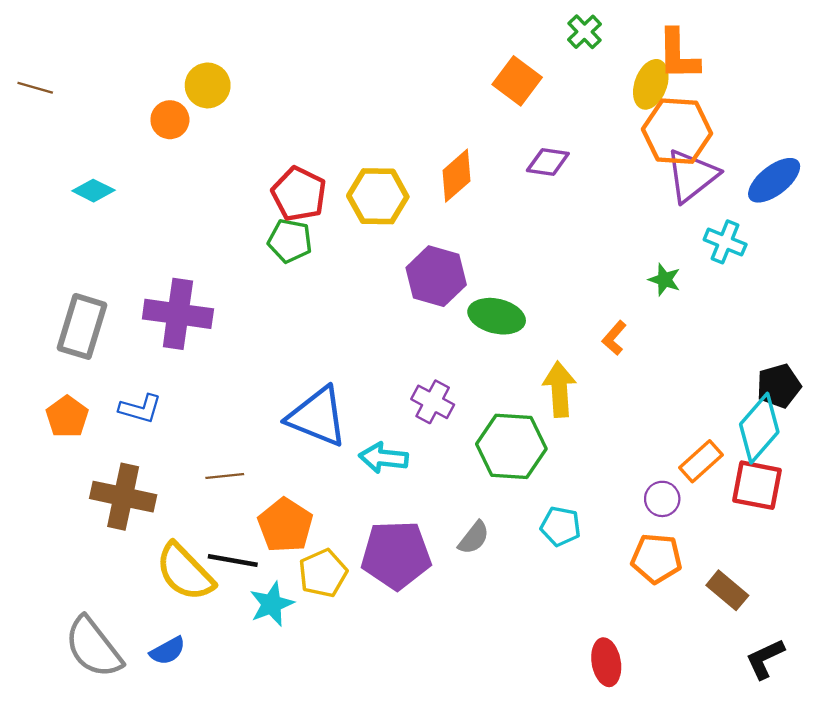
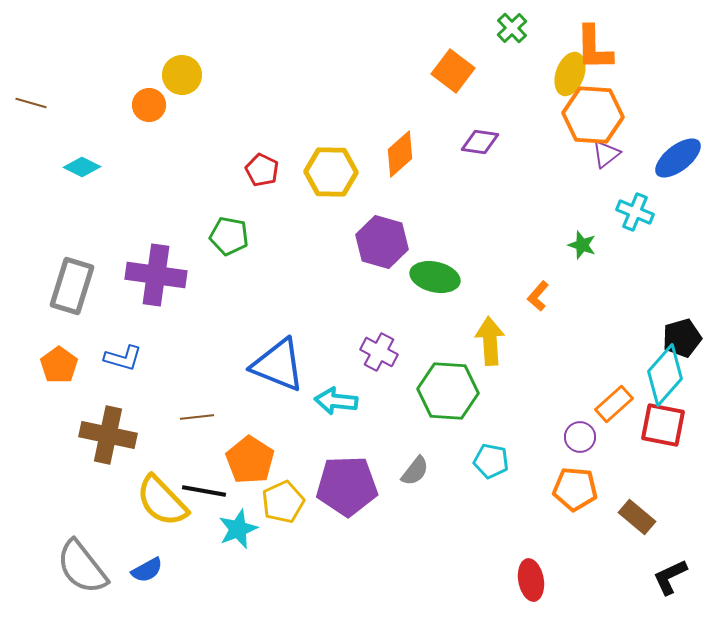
brown line: (35, 88) -> (31, 103), moved
purple triangle: (692, 176) -> (606, 154), size x0.6
red pentagon: (299, 194) -> (262, 170), size x0.7
green pentagon: (290, 241) -> (229, 236), moved

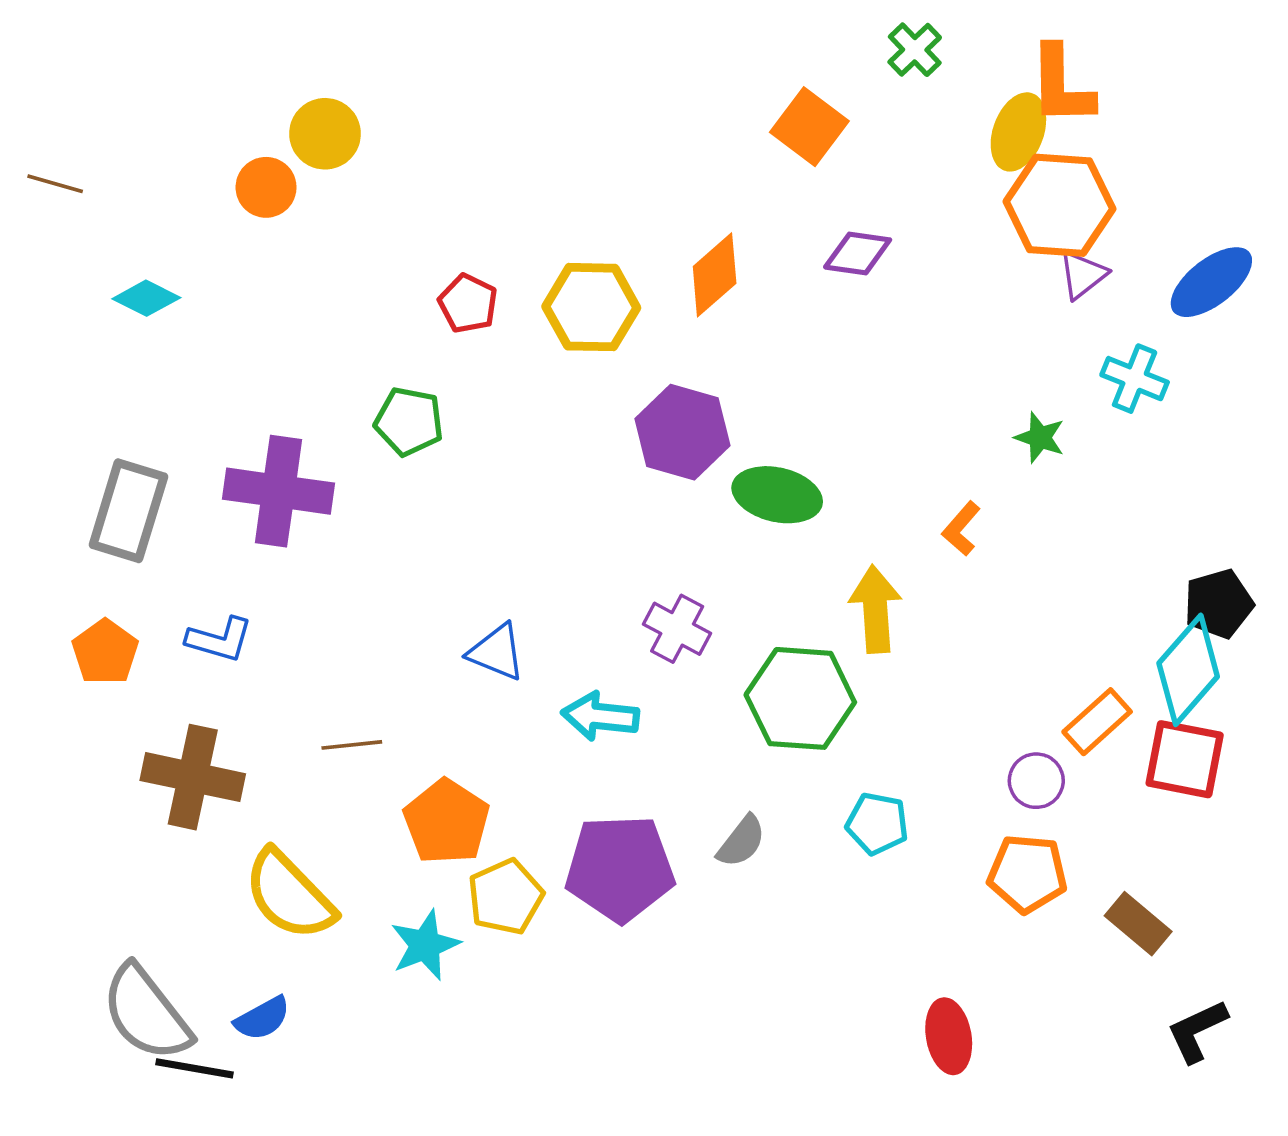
blue triangle: (278, 365) -> (497, 652), size x0.6
black line: (204, 491) -> (195, 1068), moved

